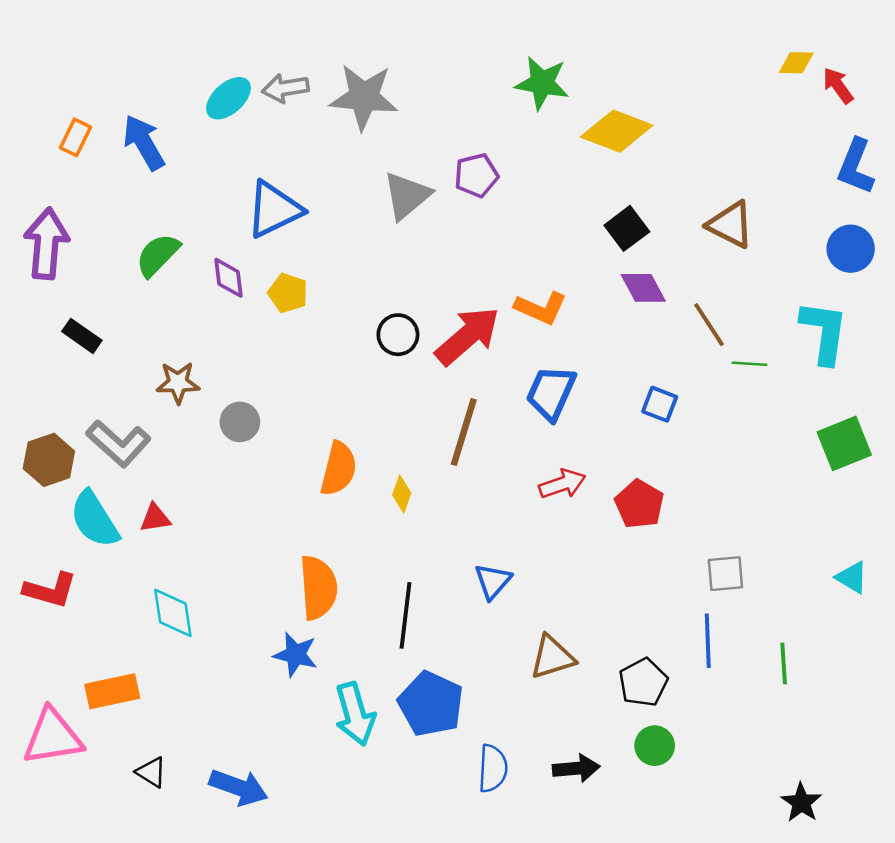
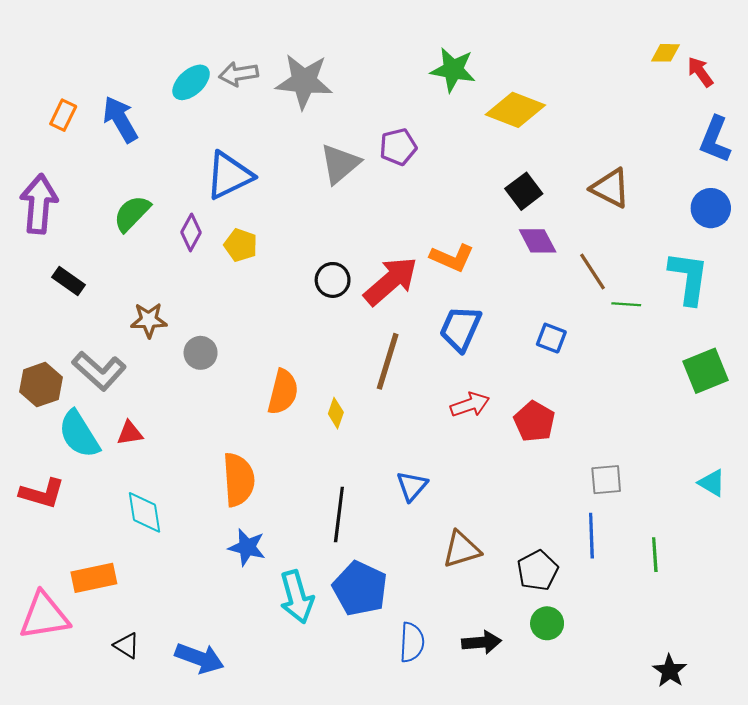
purple diamond: (229, 278) -> (191, 232), turned 36
orange semicircle: (318, 588) -> (239, 480), moved

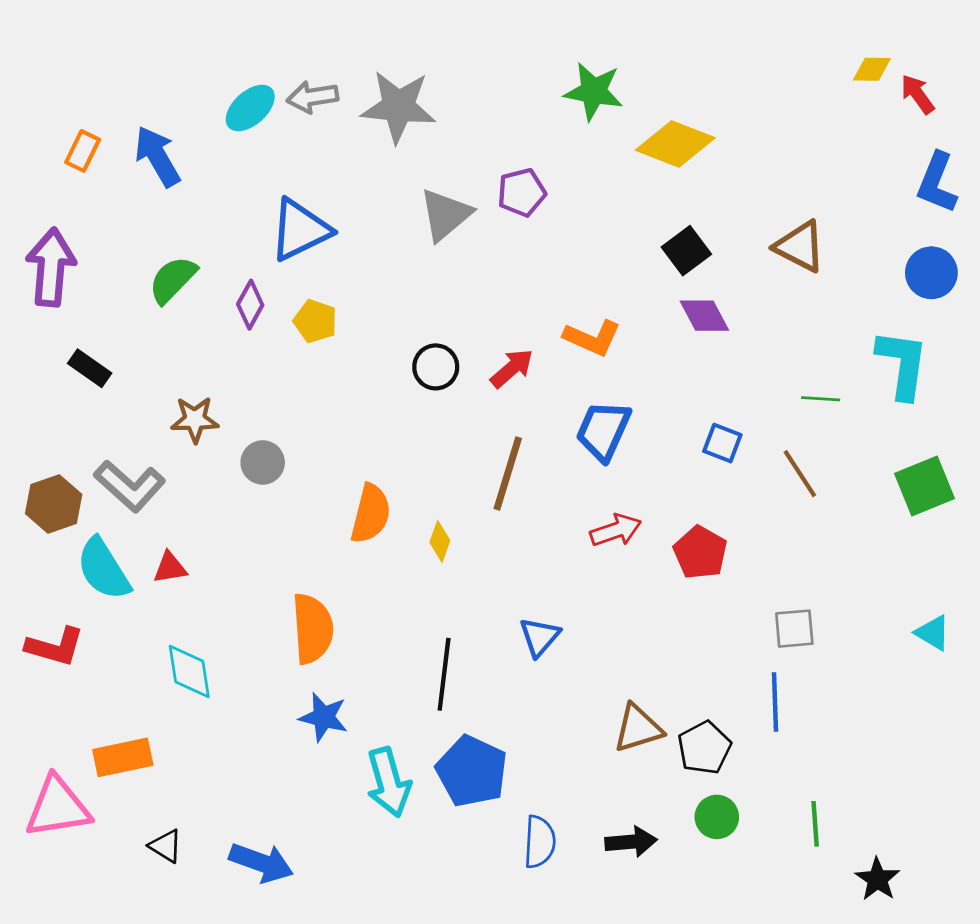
brown line: (592, 271) -> (800, 474), moved
red arrow: (391, 281) -> (512, 368), size x0.6
brown triangle: (461, 549) -> (638, 728), moved
green line: (655, 555) -> (815, 824), moved

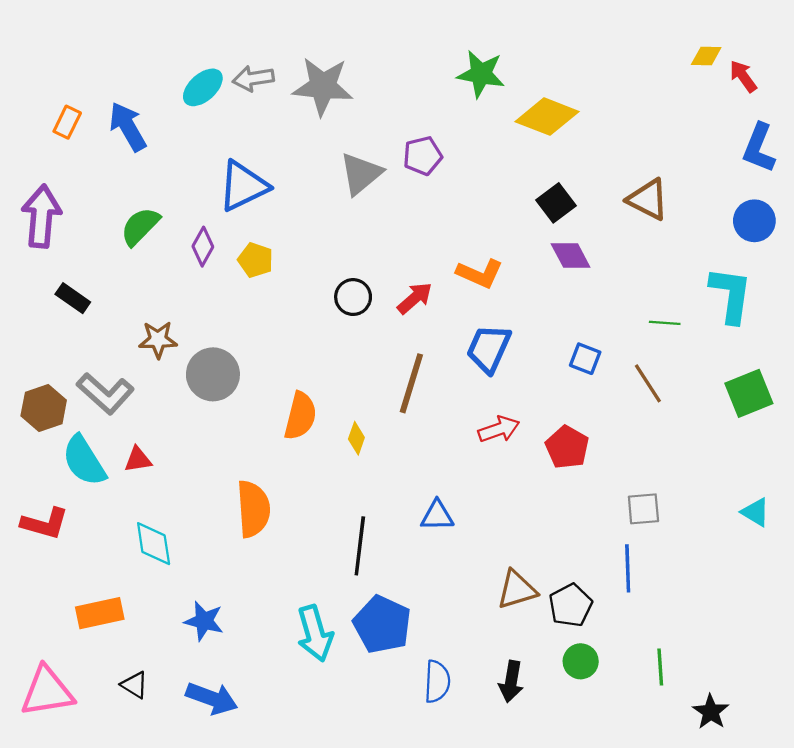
gray circle: (263, 462) -> (213, 374), size x1.5
blue triangle: (540, 637) -> (437, 516), turned 48
blue star: (324, 717) -> (204, 621), moved
pink triangle: (58, 807) -> (47, 692), moved
black arrow: (631, 842) -> (511, 682), turned 105

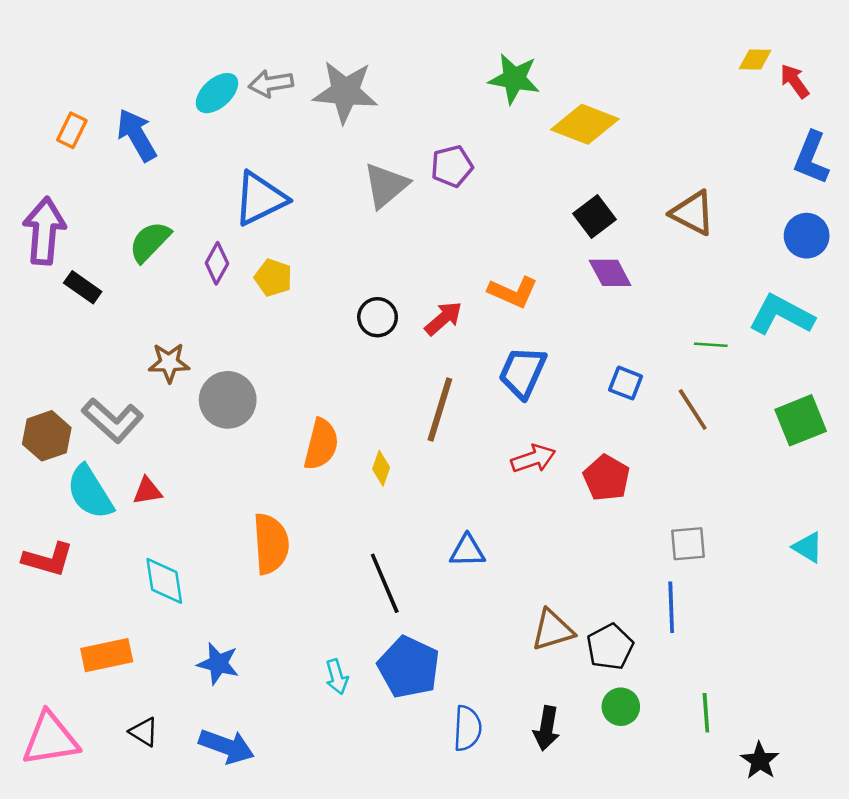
cyan L-shape: (731, 295) -> (781, 315), turned -70
black rectangle: (73, 298) -> (83, 287), moved
black line: (360, 546) -> (385, 583), turned -30
cyan arrow: (315, 633) -> (337, 677), size x0.6

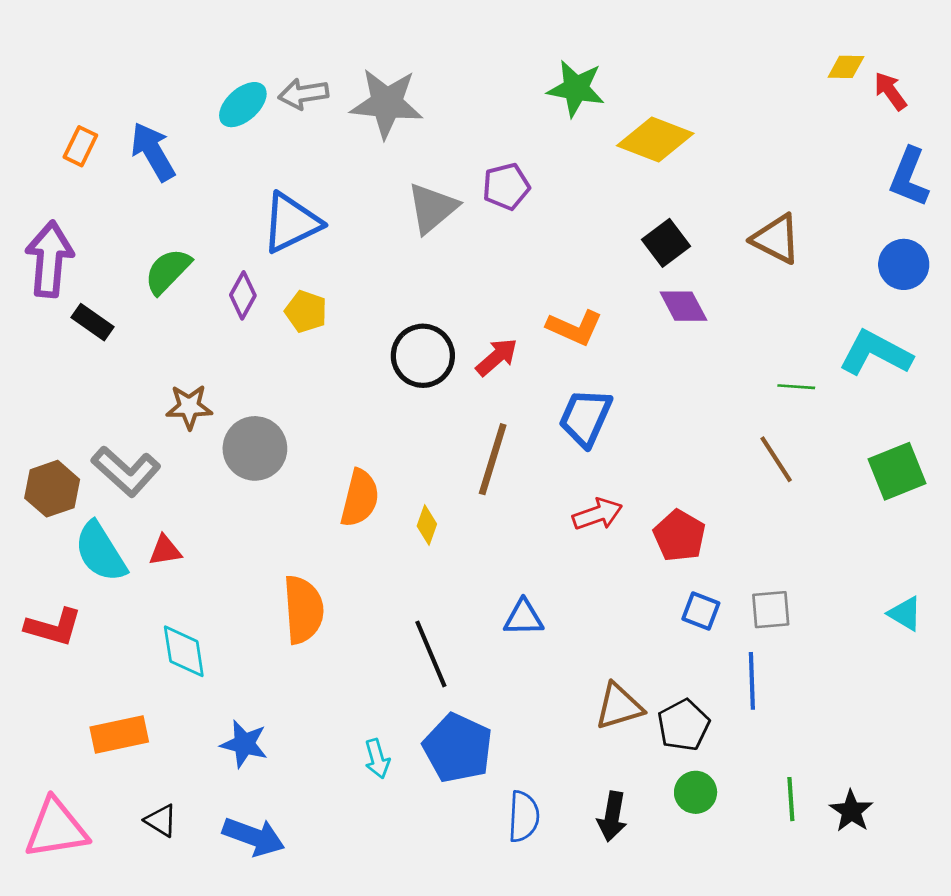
black circle: (378, 317) -> (423, 356), size x1.4
blue square: (626, 383) -> (701, 611), moved
black star: (760, 761) -> (851, 811), moved

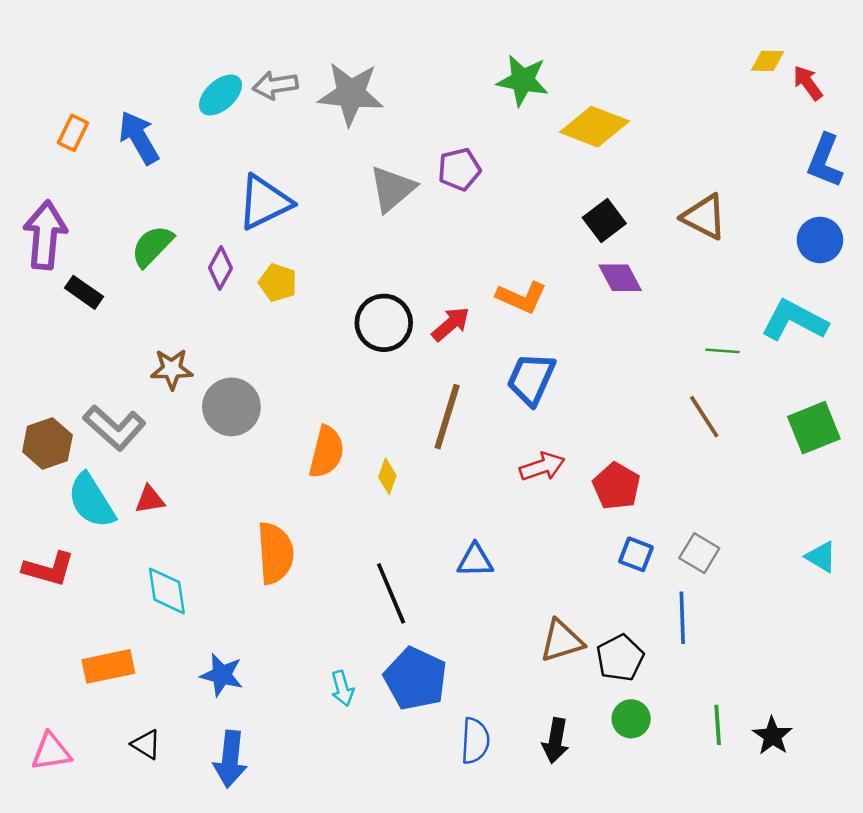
gray square: (771, 610) -> (699, 553), turned 36
pink triangle: (56, 829) -> (51, 752), size x0.7
blue arrow: (254, 837) -> (230, 759), turned 76

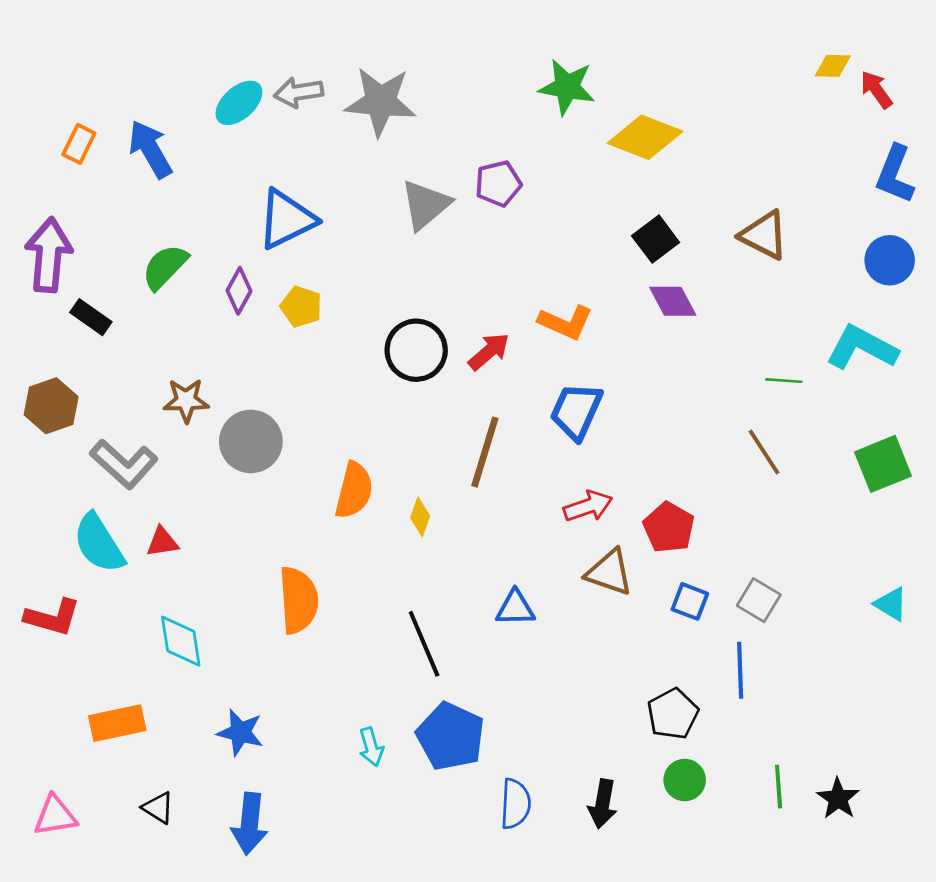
brown hexagon: (47, 443) -> (51, 406), moved
brown triangle: (562, 641) -> (609, 572), moved, turned 36

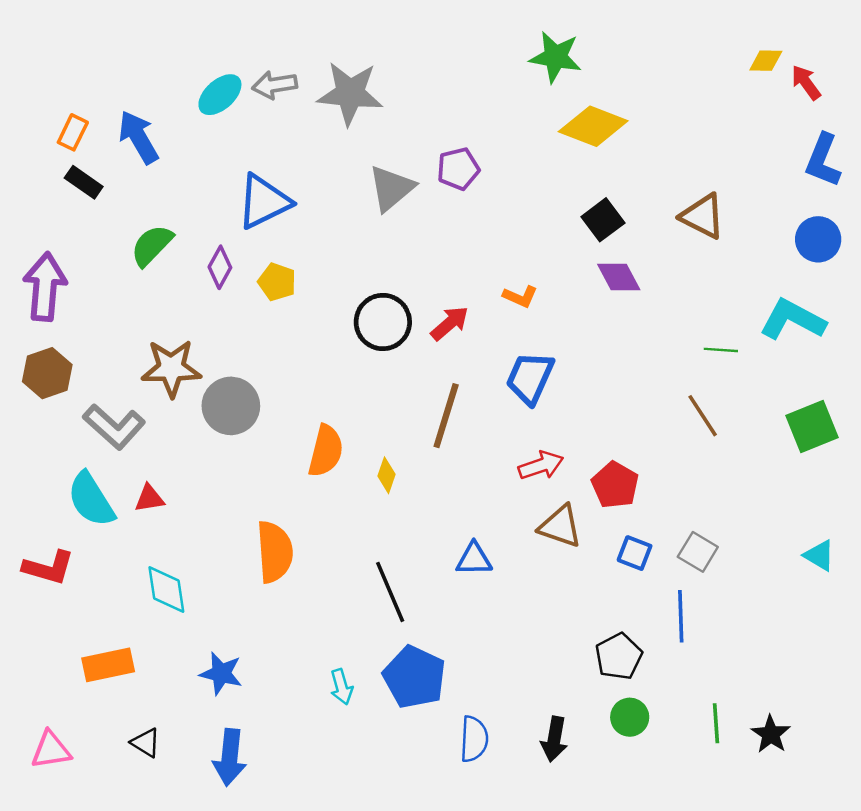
green star: (567, 87) -> (556, 57), moved
purple arrow: (49, 255) -> (45, 287), moved
black rectangle: (91, 317) -> (84, 182), moved
orange L-shape: (566, 322) -> (520, 296), size x0.7
brown star: (186, 400) -> (171, 368), size x1.4

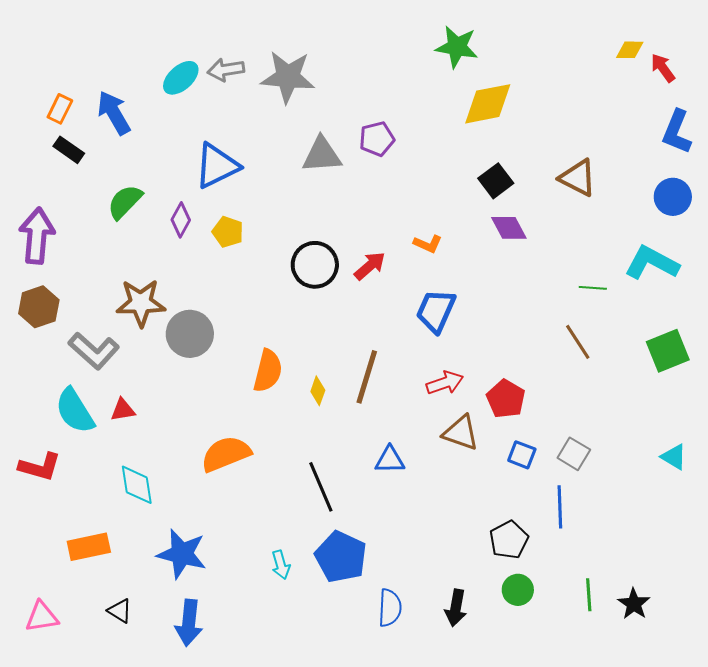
yellow diamond: (593, 126) -> (488, 104), turned -32
gray triangle: (391, 188) -> (322, 155), turned 36
brown line: (446, 416) -> (367, 377), moved
orange semicircle: (275, 552) -> (226, 454), turned -108
blue star: (221, 673) -> (182, 554), size x1.4

